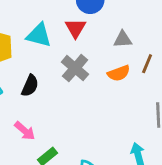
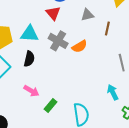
cyan triangle: (39, 35) -> (30, 34), moved
orange semicircle: (119, 73) -> (80, 46), moved

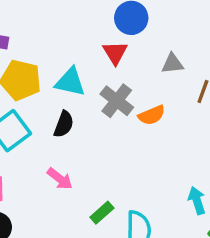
green rectangle: (50, 106) -> (102, 213), moved

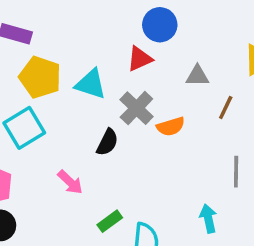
red triangle: (115, 53) -> (140, 59), turned 32
black semicircle: (64, 124) -> (107, 142), moved

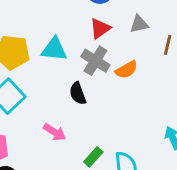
red triangle: (140, 59) -> (100, 29), moved
black semicircle: (107, 142) -> (78, 93), turned 145

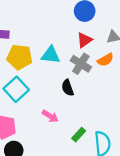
orange semicircle: (126, 70) -> (105, 60), moved

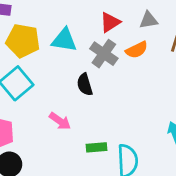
green rectangle: (79, 135) -> (96, 147), turned 40

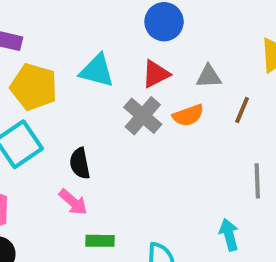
cyan triangle: (64, 40) -> (97, 71), moved
black semicircle: (85, 85) -> (80, 163), moved
green rectangle: (96, 147) -> (100, 241), moved

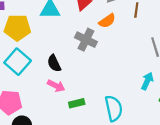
gray cross: (143, 116) -> (86, 40), moved
cyan arrow: (229, 235) -> (147, 81), turned 54

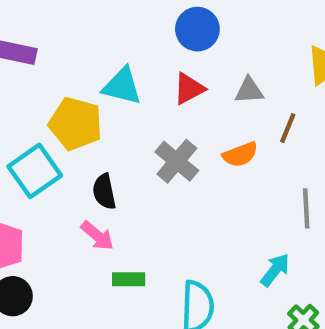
orange semicircle: (107, 21) -> (240, 154), moved
yellow pentagon: (17, 28) -> (76, 124), moved

